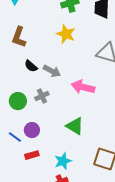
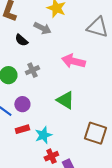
gray arrow: (52, 71) -> (42, 28), moved
cyan star: (63, 161) -> (43, 135), moved

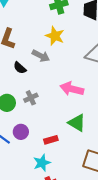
green triangle: (65, 100) -> (77, 123), moved
red rectangle: (22, 129) -> (51, 140), moved

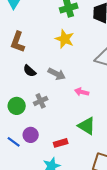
gray arrow: (41, 56) -> (57, 74), moved
pink arrow: (72, 89) -> (82, 92), size x0.6

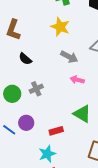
gray arrow: (57, 74) -> (69, 57), moved

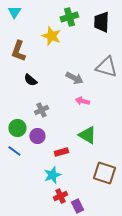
yellow star: (60, 27) -> (51, 36), moved
green circle: (12, 94) -> (17, 128), moved
purple circle: (26, 123) -> (37, 136), moved

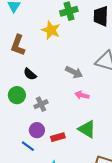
green circle: (17, 128) -> (17, 95), moved
blue line: (14, 151) -> (28, 146), moved
red rectangle: (61, 152) -> (58, 137), moved

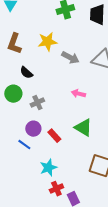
yellow star: (51, 30) -> (47, 42), moved, turned -30
gray arrow: (74, 72) -> (70, 58), moved
red rectangle: (58, 137) -> (54, 136), turned 64

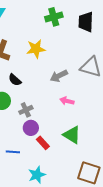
gray arrow: (70, 58) -> (59, 76), moved, turned 126
purple circle: (33, 129) -> (31, 128), moved
blue line: (24, 145) -> (13, 152), turned -32

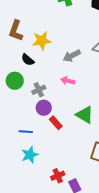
yellow star: (36, 49) -> (42, 41), moved
pink arrow: (67, 101) -> (68, 81), moved
cyan star: (37, 175) -> (30, 155), moved

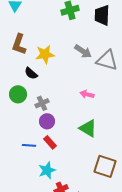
gray arrow: (72, 56) -> (83, 51), moved, turned -120
pink arrow: (68, 81) -> (87, 94), moved
red rectangle: (56, 123) -> (50, 142), moved
cyan star: (30, 155) -> (47, 170), moved

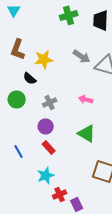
gray cross: (42, 103) -> (50, 102), moved
blue line: (29, 145) -> (19, 151), moved, turned 56

